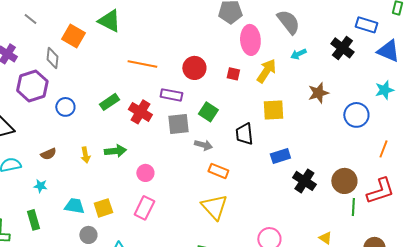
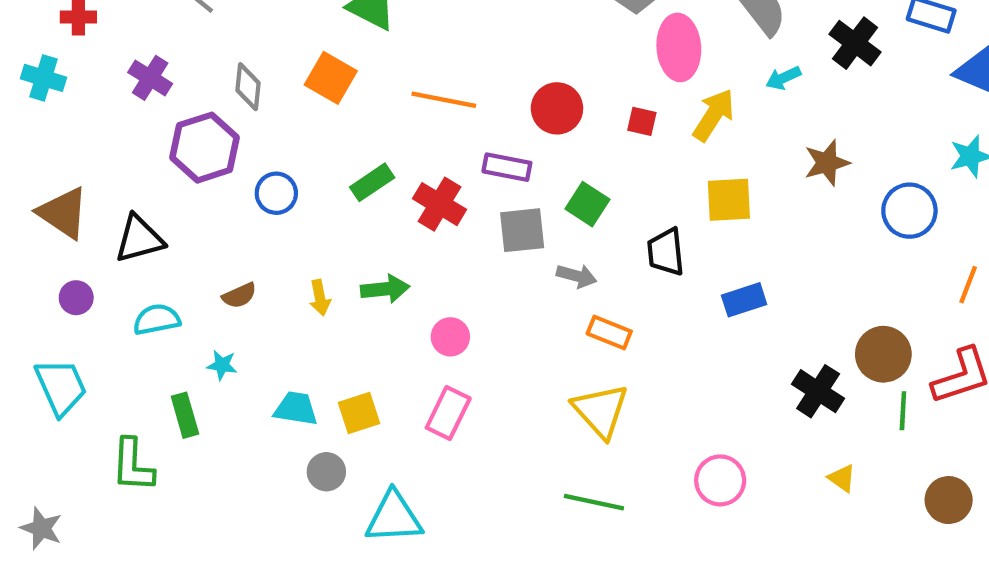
orange square: (73, 36) -> (331, 78), moved
black cross: (342, 48) -> (855, 43), moved
black cross: (304, 181) -> (818, 391), moved
green rectangle: (33, 220) -> (185, 415), moved

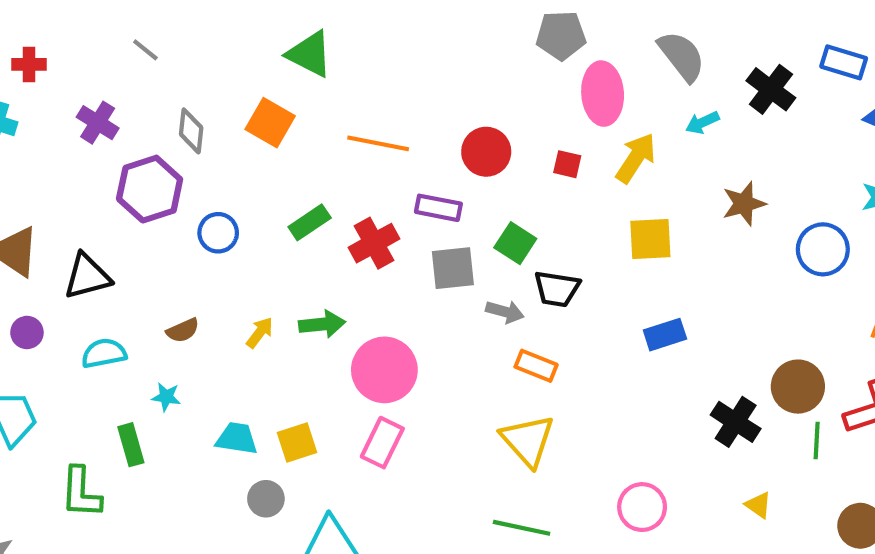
red cross: (439, 204) -> (374, 243), turned 30
black trapezoid: (666, 252) -> (557, 289), moved, turned -75
yellow arrow: (320, 298) -> (260, 332), turned -132
pink circle: (450, 337) -> (384, 370), size x1.8

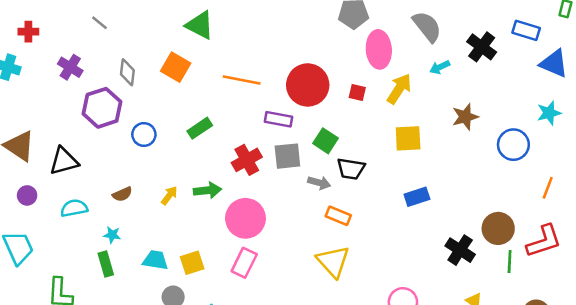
red circle: (486, 152) -> (308, 85), size x1.4
red cross: (374, 243) -> (247, 160), moved
green rectangle: (131, 445) -> (106, 264), moved

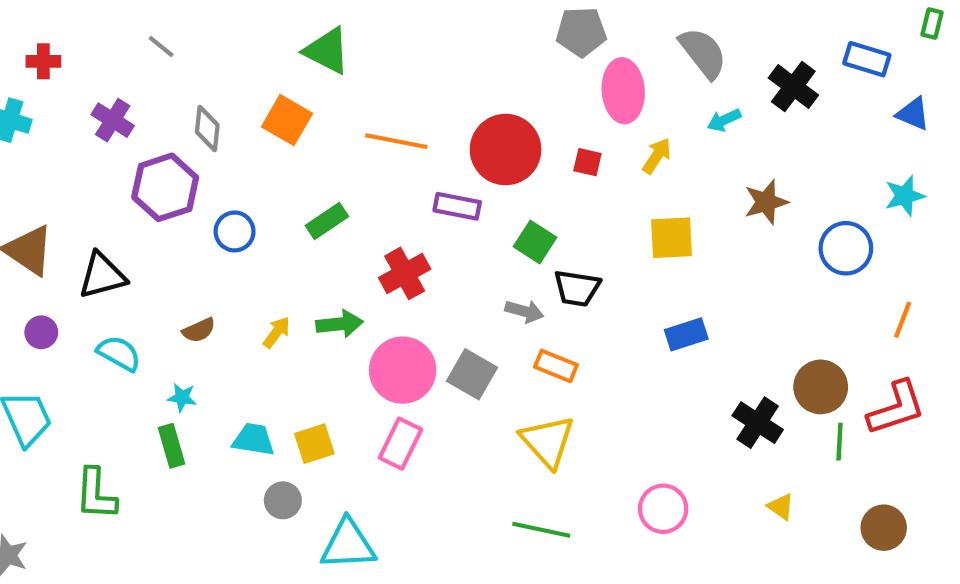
blue triangle: (554, 63) -> (913, 114), size x0.7
yellow arrow: (399, 89) -> (657, 156), size x0.7
gray square: (287, 156) -> (472, 374), moved, turned 36
cyan semicircle: (74, 208) -> (119, 353), turned 40

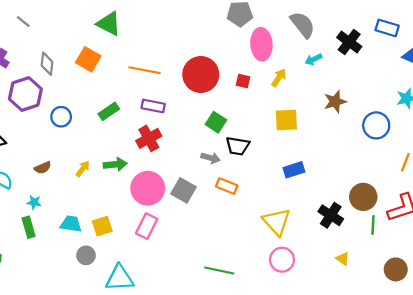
purple rectangle: (457, 206) -> (153, 106), moved
yellow triangle: (548, 442) -> (277, 222), moved

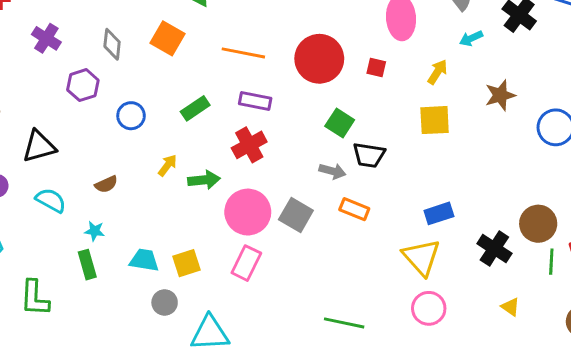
yellow arrow: (279, 78) -> (437, 72), moved
purple hexagon: (25, 94) -> (83, 85), size x0.7
yellow arrow: (83, 169) -> (167, 165), moved
blue rectangle: (294, 170) -> (439, 213), moved

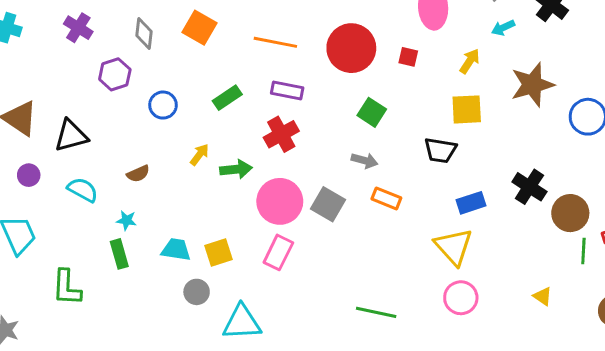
brown star: (500, 95) -> (532, 85), size x1.4
black trapezoid: (369, 155) -> (440, 150), moved
black cross: (494, 248) -> (529, 187), moved

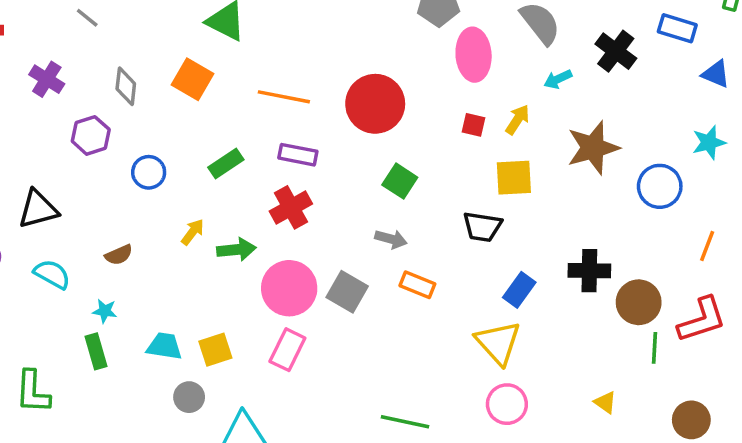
red square: (408, 57) -> (474, 125), moved
black cross: (529, 187) -> (589, 271), turned -32
blue rectangle: (471, 203) -> (519, 290), turned -36

